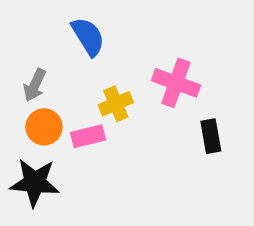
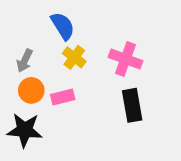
yellow cross: (116, 104) -> (74, 57), moved, turned -30
black rectangle: (211, 136) -> (132, 105), moved, size x1.4

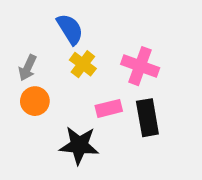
pink rectangle: (63, 97) -> (109, 108), moved
black star: (25, 130) -> (79, 145), moved

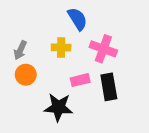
blue semicircle: (70, 29) -> (77, 19), moved
yellow cross: (83, 64) -> (61, 47), turned -36

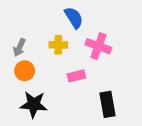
black rectangle: (109, 87) -> (107, 104), moved
black star: (58, 107) -> (34, 104), moved

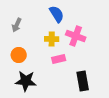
yellow cross: (58, 45) -> (52, 39), moved
gray arrow: (19, 47) -> (17, 25), moved

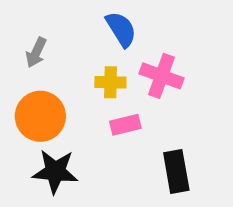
orange circle: (19, 55) -> (40, 116), size x1.5

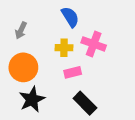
black star: (55, 171) -> (32, 99), turned -30
black rectangle: (176, 171) -> (85, 103), moved, turned -35

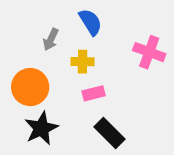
gray arrow: (21, 30) -> (51, 39), moved
pink cross: (94, 44) -> (149, 52), moved

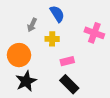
pink rectangle: (94, 93) -> (67, 61), moved

